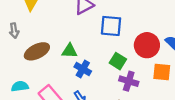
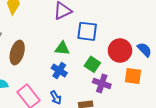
brown ellipse: (37, 51) -> (17, 53), turned -50
green triangle: (70, 51) -> (62, 48), moved

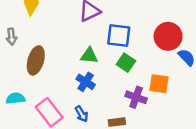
red circle: (120, 51) -> (168, 36), moved
green square: (92, 64) -> (126, 63), moved
orange square: (133, 76) -> (159, 84), moved

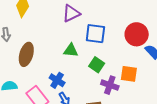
green square: (126, 63) -> (97, 65), moved
blue cross: (86, 82) -> (57, 80), moved

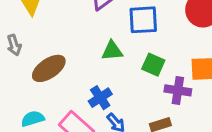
brown ellipse: (26, 54) -> (49, 68), turned 50
blue cross: (57, 80) -> (100, 98), turned 35

